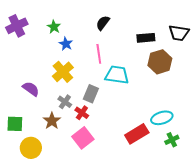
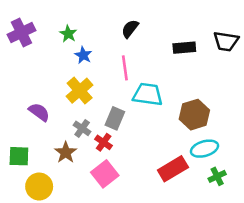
brown hexagon: (160, 62) -> (194, 115), moved

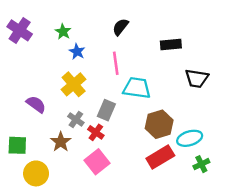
purple cross: (21, 33) -> (20, 30), turned -30
black trapezoid: (226, 41) -> (197, 78), moved
brown hexagon: (194, 115) -> (159, 124), moved

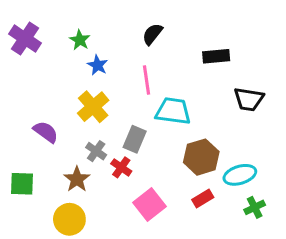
red rectangle: (160, 157) -> (203, 199), size x0.6
pink square: (97, 162) -> (149, 204), moved
yellow circle: (36, 173) -> (69, 219), moved

